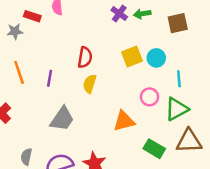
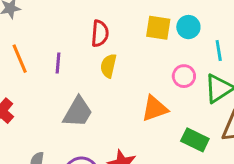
yellow square: (132, 57) -> (158, 28), turned 35

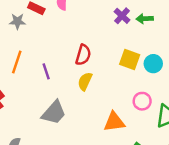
orange line: (20, 59) -> (17, 62), turned 30
purple line: (58, 63) -> (46, 71), turned -35

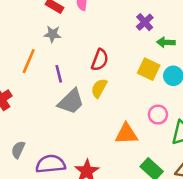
green arrow: (145, 19) -> (166, 42), moved
gray star: (17, 21) -> (52, 34), moved
gray trapezoid: (54, 113) -> (71, 102), moved

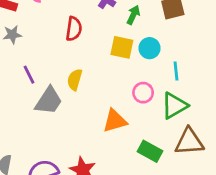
green arrow: (166, 42) -> (133, 15), turned 126
red semicircle: (100, 60) -> (74, 29), moved

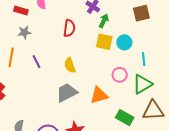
green arrow: (133, 15) -> (104, 21), moved
yellow semicircle: (75, 80) -> (70, 65), turned -35
gray trapezoid: (49, 101) -> (67, 93), moved, turned -150

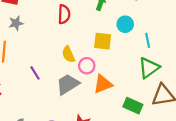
yellow square: (104, 42) -> (103, 41), moved
purple line: (36, 62) -> (35, 73), moved
pink circle: (120, 75) -> (87, 66), moved

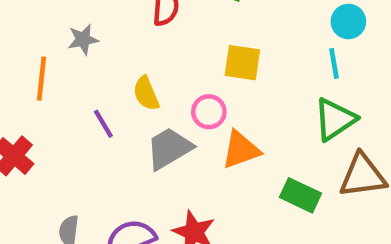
gray star: (16, 23) -> (83, 39), moved
cyan circle: (125, 24) -> (348, 21), moved
yellow semicircle: (68, 54) -> (146, 93), moved

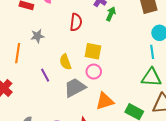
yellow square: (242, 63) -> (93, 51), moved
green triangle: (335, 119) -> (151, 77), turned 35
orange triangle: (241, 150) -> (105, 101), moved

